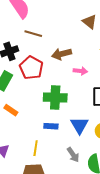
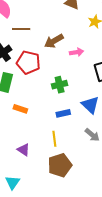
green cross: (55, 98) -> (60, 85), size x0.7

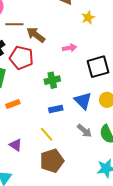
brown arrow: (54, 41) -> (36, 35), moved, turned 66
orange rectangle: (20, 109) -> (13, 104), turned -40
yellow line: (54, 139) -> (47, 134), turned -35

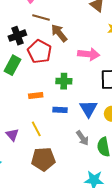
pink arrow: (70, 48) -> (89, 54), size x1.5
orange rectangle: (13, 104) -> (36, 96), moved
yellow line: (47, 134) -> (36, 129), moved

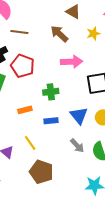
brown arrow: (59, 33) -> (59, 34), moved
brown pentagon: (43, 159) -> (41, 172), turned 30

